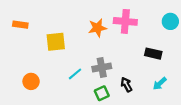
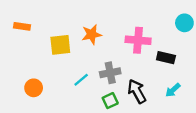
pink cross: (125, 21) -> (138, 40), moved
orange star: (97, 28) -> (92, 34), moved
black arrow: (126, 85) -> (137, 91), size x1.5

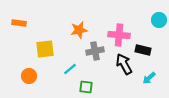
yellow square: (60, 45) -> (45, 49), moved
gray cross: (110, 73) -> (95, 51), moved
black arrow: (137, 91) -> (124, 64), moved
green square: (110, 101) -> (86, 87), moved, turned 32

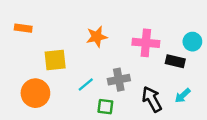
cyan circle: (159, 20) -> (192, 42), moved
gray cross: (95, 51) -> (119, 80), moved
black arrow: (124, 64) -> (152, 99), moved
orange circle: (29, 76) -> (35, 93), size x1.5

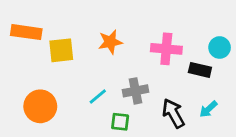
orange rectangle: (23, 28) -> (26, 32), size x1.5
yellow square: (55, 60) -> (61, 50), moved

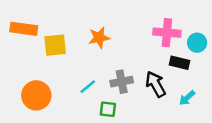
pink cross: (166, 49) -> (167, 33), moved
black arrow: (173, 113) -> (156, 84), moved

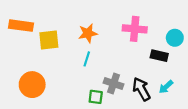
pink cross: (167, 33) -> (135, 29), moved
gray cross: (122, 82) -> (114, 83), moved, turned 30
black arrow: (156, 84) -> (141, 89), moved
cyan line: (88, 87) -> (87, 59), moved, turned -32

